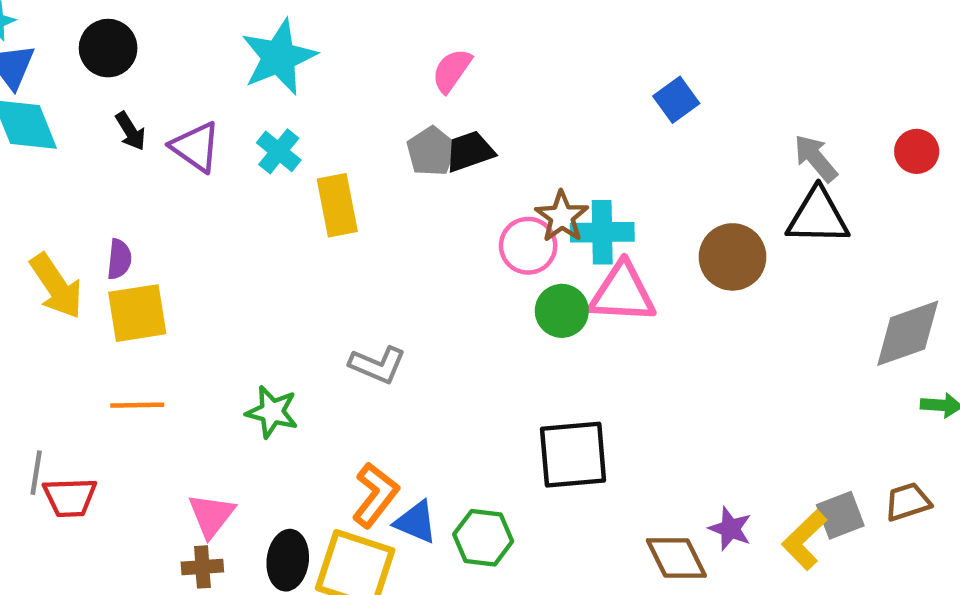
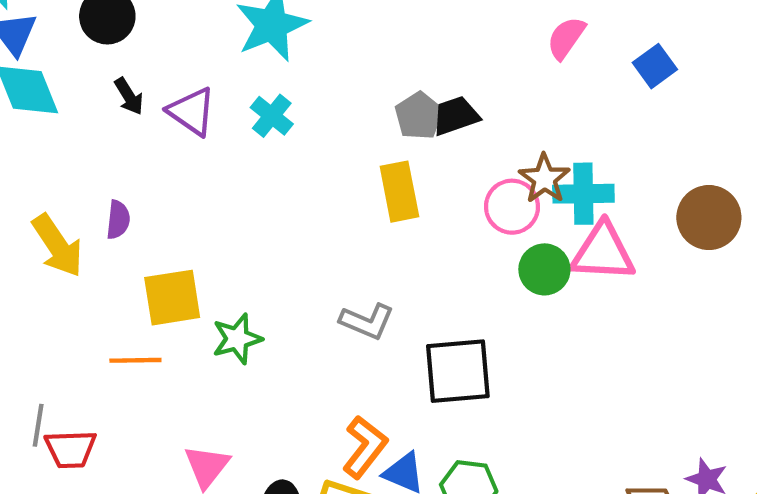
pink semicircle: (452, 71) -> (566, 38), moved
yellow rectangle: (337, 205) -> (399, 192), moved
yellow square: (137, 313) -> (172, 298), moved
green star: (272, 412) -> (237, 339), moved, turned -30
black square: (573, 455) -> (458, 371), moved

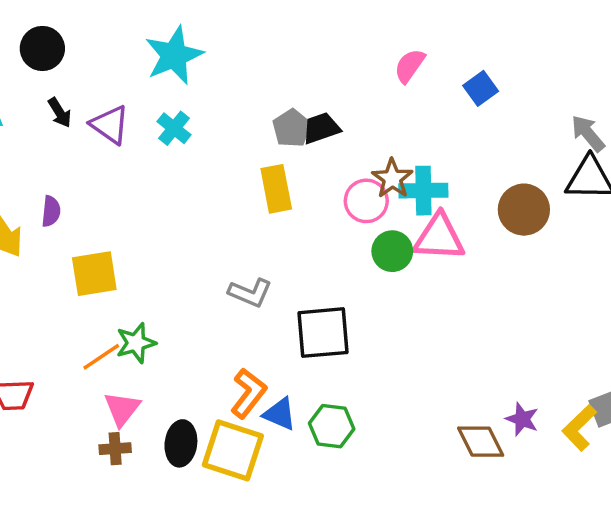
green star: (237, 339) -> (136, 343), moved
orange line: (135, 360) -> (101, 357), moved, turned -33

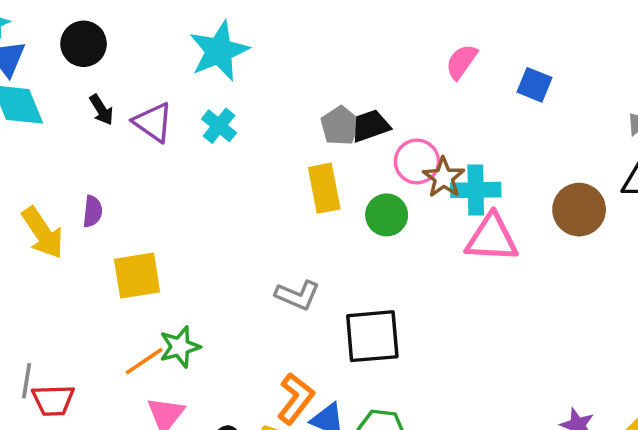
blue square: (481, 88) -> (535, 85), turned -32
pink circle: (366, 201) -> (417, 161), moved
green circle: (392, 251) -> (387, 215), moved

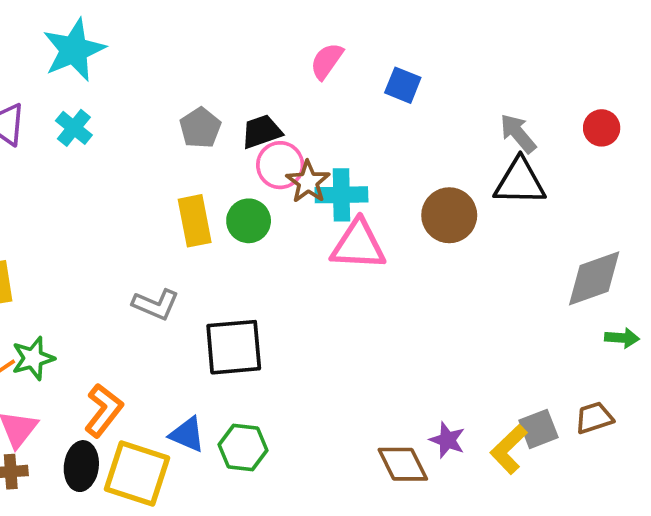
black trapezoid: (371, 126) -> (262, 132), moved
yellow rectangle: (324, 188) -> (195, 221), moved
orange L-shape: (296, 399) -> (104, 410), moved

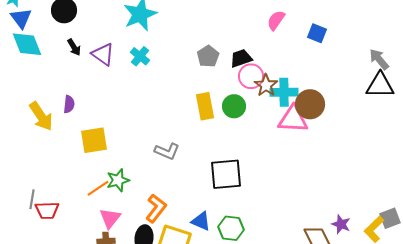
brown circle: (449, 215) -> (310, 104), moved
gray L-shape: (156, 304) -> (167, 151), moved

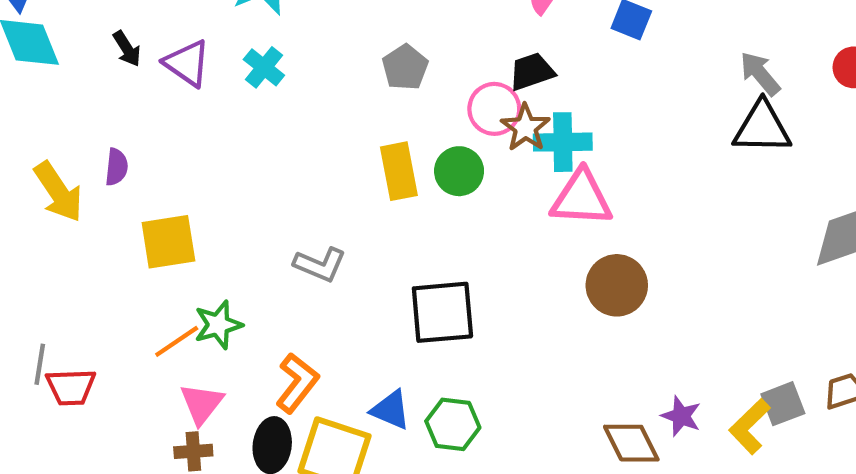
black trapezoid: (241, 58) -> (532, 72), moved
brown circle: (310, 104) -> (617, 285), moved

